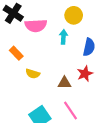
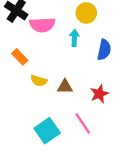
red star: (85, 74) -> (99, 94), moved
brown triangle: (64, 83) -> (65, 87), moved

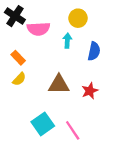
yellow semicircle: (39, 81) -> (19, 79), moved, turned -64
brown triangle: (65, 87) -> (59, 84), size x1.5
pink line: (83, 123) -> (73, 130), moved

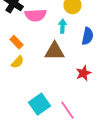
brown triangle: (59, 84) -> (54, 51), moved

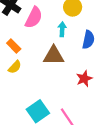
pink semicircle: (36, 15) -> (34, 18), turned -60

